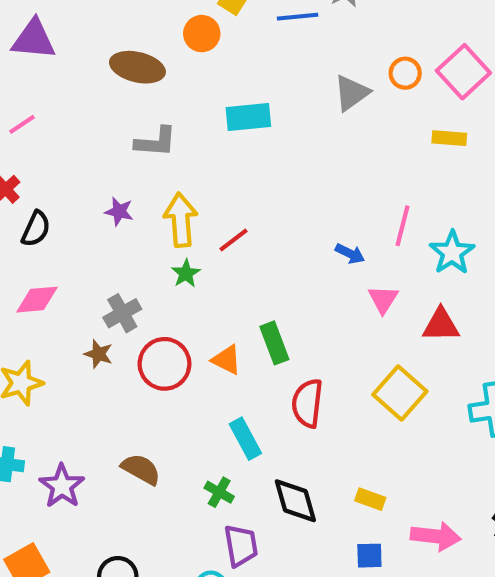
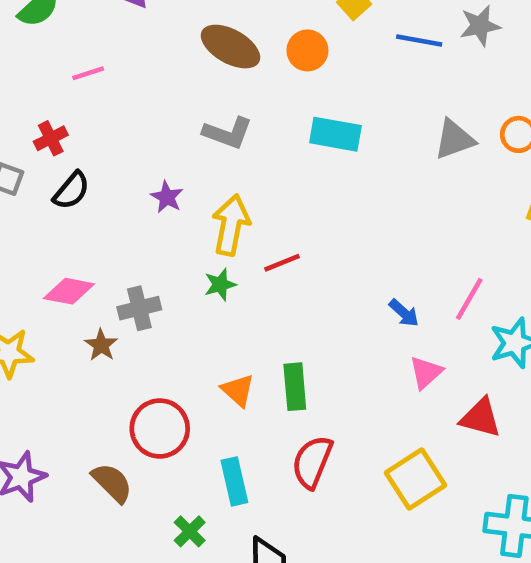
orange circle: (202, 34) -> (307, 50), moved
pink diamond: (37, 300) -> (69, 291), moved
red circle: (164, 364) -> (160, 429), moved

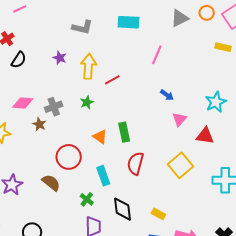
green star: (220, 285) -> (87, 102), moved
pink line: (469, 299) -> (157, 55), moved

